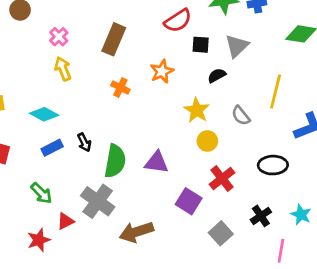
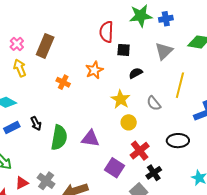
red semicircle: (178, 21) -> (106, 32), turned 125
brown rectangle: (114, 39) -> (45, 46), moved
gray triangle: (237, 46) -> (164, 51), moved
gray cross: (98, 201) -> (46, 181), moved, size x0.7
black cross: (261, 216) -> (154, 173), moved

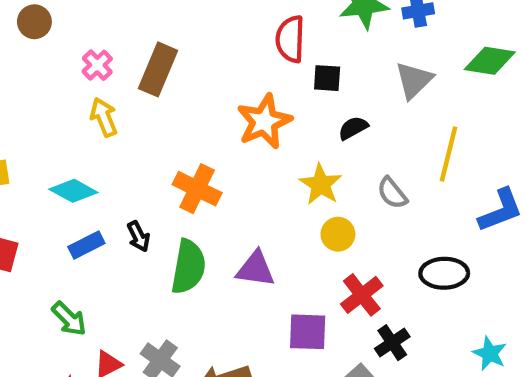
orange star: (94, 70) -> (264, 121), size x1.4
orange cross: (63, 82) -> (197, 189), moved, size x1.5
purple square: (114, 168) -> (308, 332), turned -30

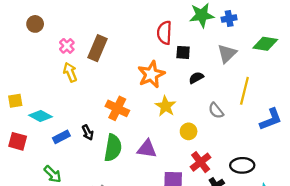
yellow star: (321, 184) -> (166, 106), moved
cyan diamond: (73, 191) -> (41, 116), moved
black ellipse: (444, 273) -> (242, 165), moved

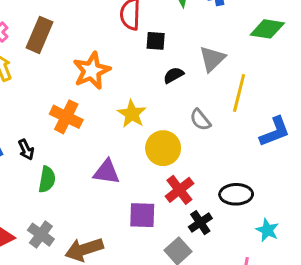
gray triangle: (227, 54) -> (212, 59), moved
orange star: (151, 74) -> (92, 71), moved
yellow circle: (189, 131) -> (163, 148), size x1.5
green semicircle: (113, 148) -> (47, 179), moved, size x0.7

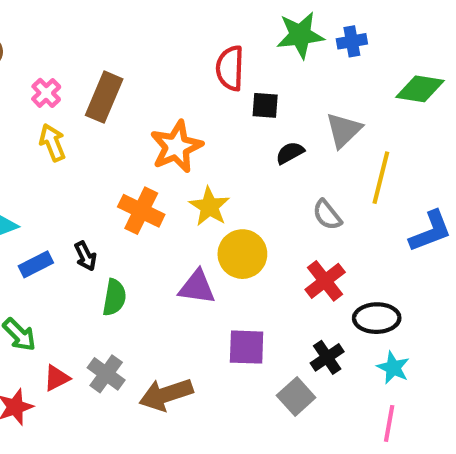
yellow star: (132, 114) -> (209, 207), moved
yellow circle: (163, 148) -> (242, 254), moved
red cross: (179, 190) -> (325, 281), moved
cyan star: (267, 230) -> (393, 368), moved

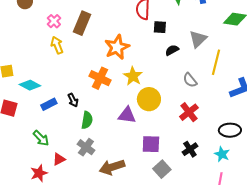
black ellipse: (377, 318) -> (230, 130), moved
gray cross: (106, 374) -> (86, 147), moved
gray square: (296, 397) -> (162, 169), moved

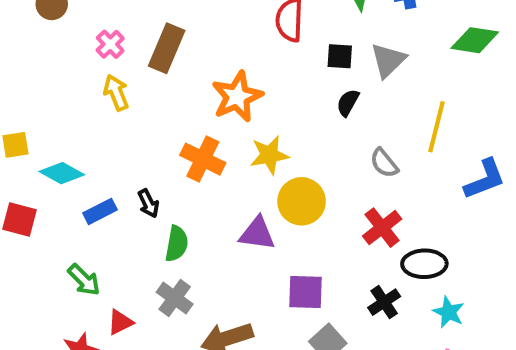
black square: (160, 27) -> (340, 56), moved
gray triangle: (198, 39) -> (388, 60), moved
black semicircle: (172, 50) -> (348, 103), turned -32
yellow star: (133, 76) -> (269, 155), turned 30
black ellipse: (230, 130) -> (424, 264), moved

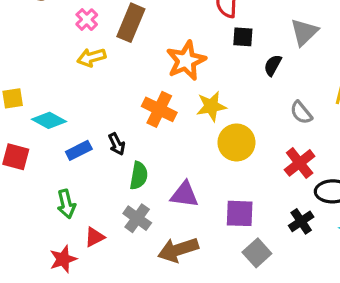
black square: (340, 56) -> (243, 37), moved
yellow arrow: (116, 93) -> (91, 57), turned -84
purple triangle: (257, 234) -> (184, 195), moved
green arrow: (84, 280) -> (66, 204), turned 32

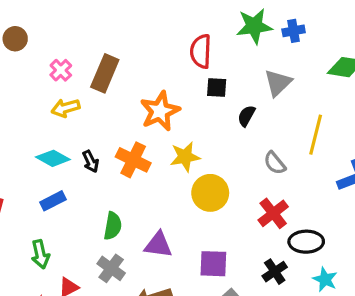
cyan diamond: (49, 120) -> (53, 158), moved
black arrow: (117, 144) -> (91, 161), moved

